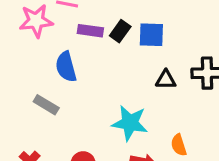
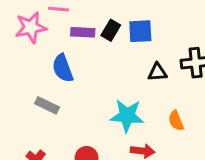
orange semicircle: (179, 145) -> (176, 121), moved

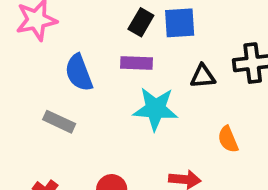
purple rectangle: (83, 32) -> (136, 63), moved
cyan star: (127, 116) -> (155, 109), moved

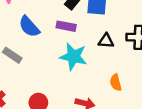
blue semicircle: (79, 73) -> (29, 27), turned -30

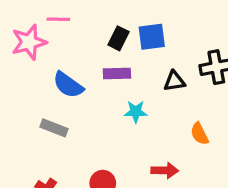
cyan star: (73, 57) -> (136, 112), size x0.6

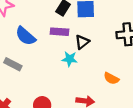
black triangle: (174, 81) -> (82, 42), moved, turned -35
orange semicircle: (200, 134) -> (111, 78), turned -42

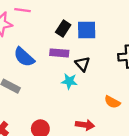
black triangle: (82, 42) -> (83, 64), turned -35

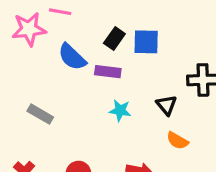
blue semicircle: (24, 57) -> (72, 57), moved
black triangle: (83, 64) -> (167, 105), moved

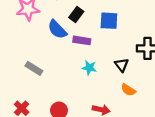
black rectangle: (114, 39) -> (76, 14), moved

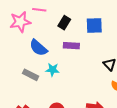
blue semicircle: (57, 29) -> (38, 48), moved
cyan star: (89, 68) -> (53, 70), moved

